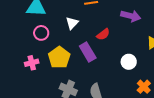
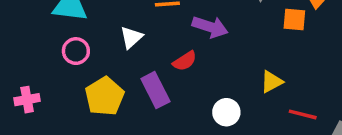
purple arrow: (131, 16) -> (210, 27), moved
pink cross: (32, 63) -> (27, 100), moved

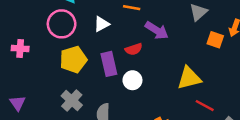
pink circle: (76, 51) -> (62, 24), size x1.5
yellow triangle: (272, 82) -> (189, 78), size x1.5
white circle: (226, 112) -> (132, 80), moved

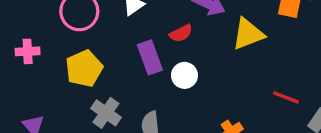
yellow pentagon: (73, 60) -> (84, 69), moved
yellow triangle: (189, 78) -> (248, 34), moved

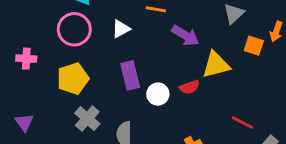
red semicircle: (181, 33) -> (189, 87), moved

